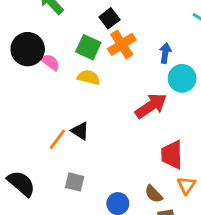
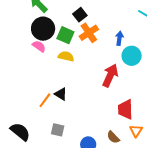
black circle: (28, 49) -> (43, 29), moved
red arrow: (151, 106) -> (110, 75), turned -30

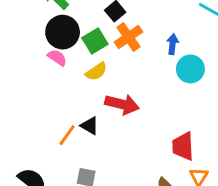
green square: (65, 35) -> (95, 41), turned 36
yellow semicircle: (66, 56) -> (96, 71), turned 133
red arrow: (110, 75) -> (122, 104), moved, turned 80

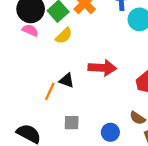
red arrow: (122, 104) -> (102, 68), moved

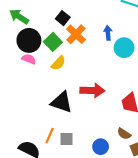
black triangle: (67, 80) -> (62, 102), size x1.6
orange line: (50, 91) -> (50, 136), moved

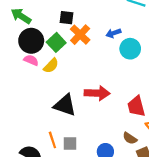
black square: (63, 18) -> (67, 18), turned -32
blue arrow: (108, 33) -> (113, 33), turned -104
yellow semicircle: (58, 63) -> (51, 66), moved
orange line: (50, 136) -> (52, 140), turned -42

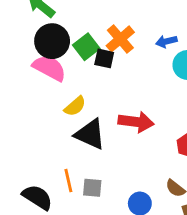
black square: (67, 18) -> (104, 58), moved
pink semicircle: (31, 60) -> (49, 68), size x1.6
yellow semicircle: (51, 66) -> (75, 106), moved

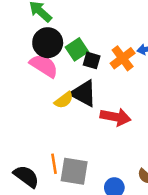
orange cross: (120, 39) -> (123, 58), moved
black triangle: (90, 134) -> (83, 93), moved
gray square: (92, 188) -> (74, 171), size x1.6

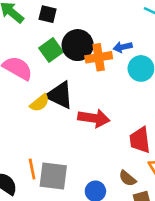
black circle: (48, 43) -> (78, 45), moved
orange cross: (123, 58) -> (99, 57), turned 30
black square: (92, 60) -> (48, 14), moved

